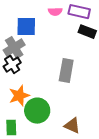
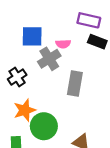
pink semicircle: (55, 12) -> (63, 44), moved
gray cross: (14, 48) -> (49, 59), moved

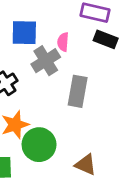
pink semicircle: (63, 44) -> (63, 42), turned 96

